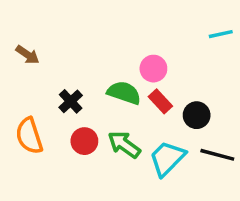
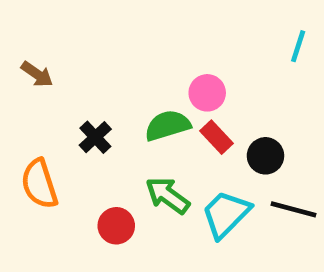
cyan line: (221, 34) -> (298, 46), turned -60
green semicircle: (124, 93) -> (168, 126), turned -36
red circle: (84, 141) -> (116, 226), moved

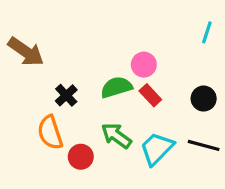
brown arrow: (37, 74) -> (26, 52), size x1.6
black circle: (265, 156) -> (204, 99), moved
orange semicircle: (39, 184) -> (50, 132), moved

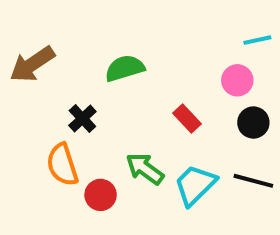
cyan line: (207, 32) -> (257, 40), turned 60
brown arrow: (26, 52) -> (32, 64), turned 111
pink circle: (144, 65) -> (237, 80), moved
green semicircle: (116, 87) -> (125, 68), moved

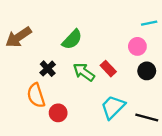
green semicircle: (125, 68) -> (72, 39), turned 150
green arrow: (145, 169) -> (84, 72), moved
black line: (253, 181) -> (147, 118), moved

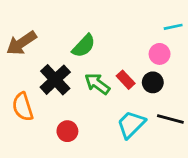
black cross: (48, 69) -> (55, 80), size x1.6
black circle: (147, 71) -> (153, 82), moved
orange semicircle: (36, 95) -> (23, 107), moved
black line: (147, 118) -> (170, 119), moved

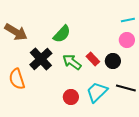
brown arrow: (21, 43) -> (16, 32), turned -115
pink circle: (160, 54) -> (127, 40), moved
red circle: (67, 131) -> (71, 97), moved

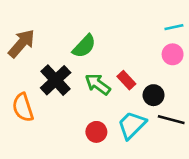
brown arrow: (16, 32) -> (22, 43), turned -80
black circle: (113, 61) -> (154, 95), moved

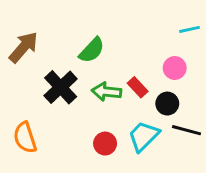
pink circle: (173, 54) -> (175, 68), moved
green arrow: (98, 84) -> (107, 92), turned -30
orange semicircle: (23, 107) -> (25, 138), moved

